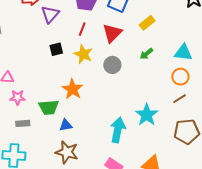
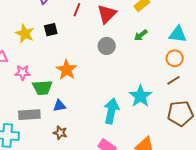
yellow star: (83, 54) -> (25, 34), moved
pink star: (18, 97) -> (23, 73), moved
gray rectangle: (23, 123) -> (29, 115), moved, size x1.5
brown star: (67, 152) -> (60, 133), size x0.6

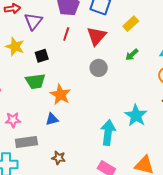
yellow star: (25, 34) -> (15, 47), moved
pink star: (23, 73) -> (13, 120), moved
green trapezoid: (42, 88) -> (35, 81), moved
blue triangle: (59, 106) -> (52, 119), moved

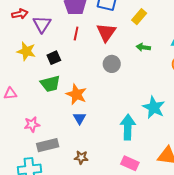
green arrow: (132, 55) -> (143, 47), turned 56
blue triangle: (52, 119) -> (79, 118), moved, turned -40

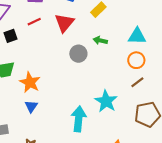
red line: (76, 34) -> (34, 22), turned 48
black square: (54, 58) -> (10, 36), moved
gray circle: (112, 64) -> (78, 54), moved

